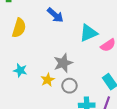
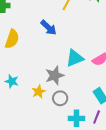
cyan triangle: (88, 33) -> (75, 58), moved

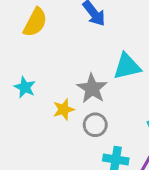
gray star: (55, 75) -> (92, 88), turned -30

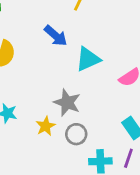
cyan triangle: (127, 66) -> (88, 59), moved

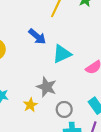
gray circle: (76, 134) -> (64, 109), moved

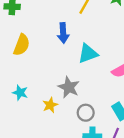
blue arrow: (37, 36) -> (63, 33), turned 42

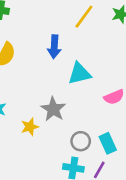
gray circle: (86, 113) -> (81, 141), moved

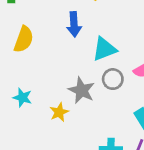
gray circle: (81, 141) -> (113, 79), moved

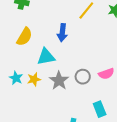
cyan triangle: (104, 49) -> (46, 57), moved
yellow star: (59, 112) -> (34, 79), moved

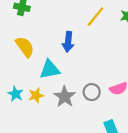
yellow semicircle: (24, 37) -> (25, 47), turned -66

